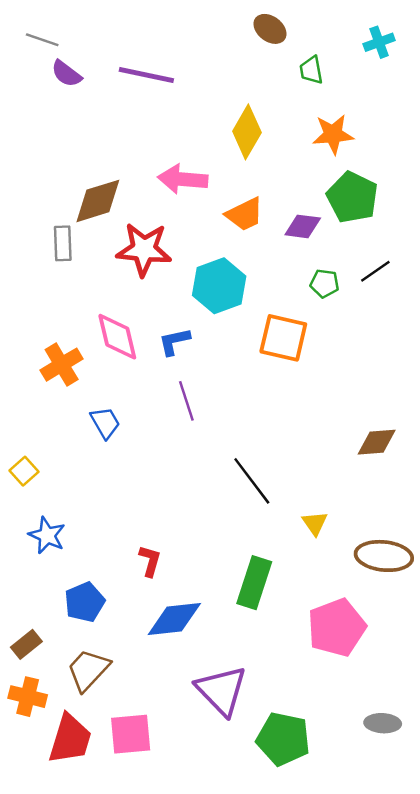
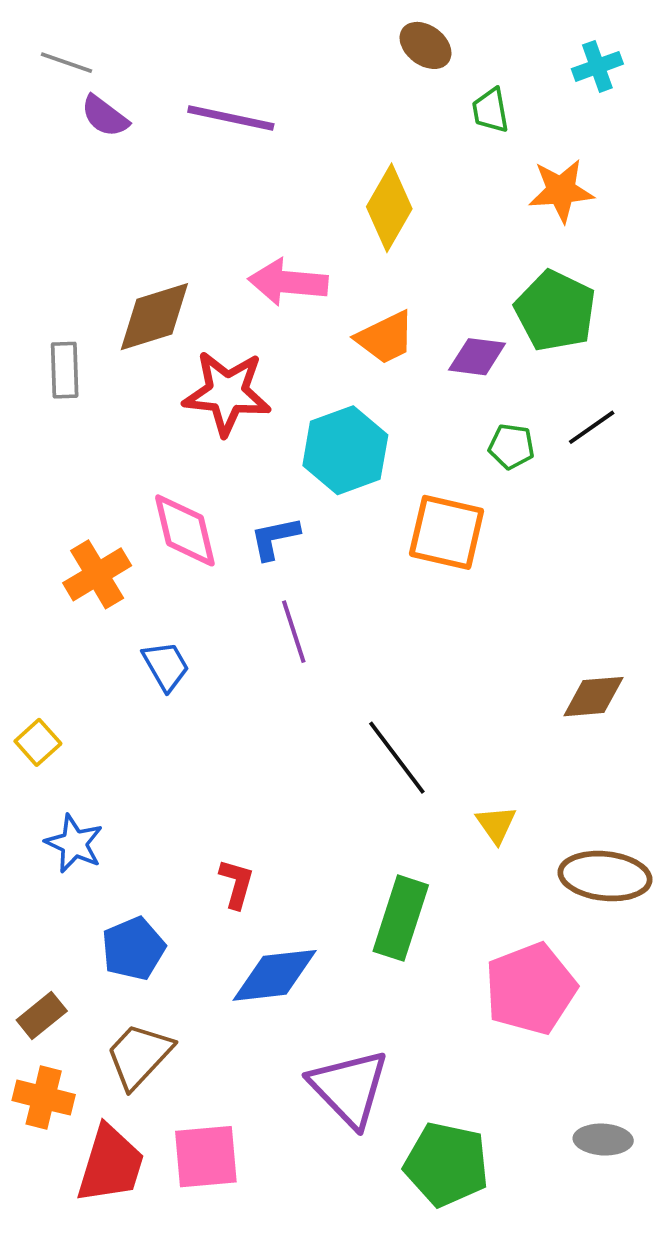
orange star: (333, 134) -> (561, 191), moved
gray rectangle: (63, 243) -> (65, 370), moved

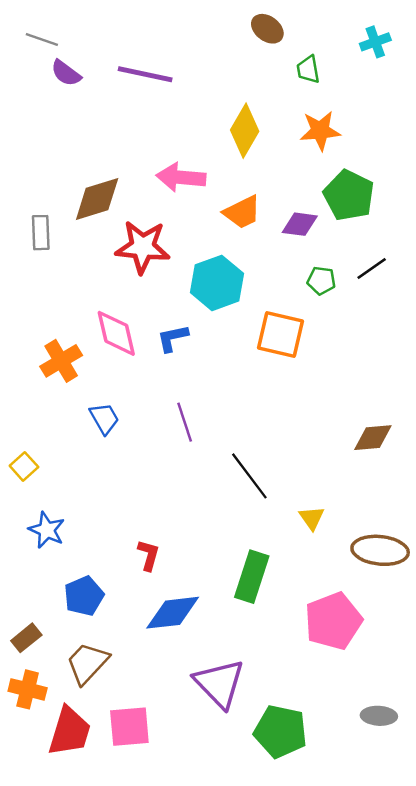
orange star: (561, 191) -> (320, 131), moved
purple line: (294, 632) -> (185, 422), moved

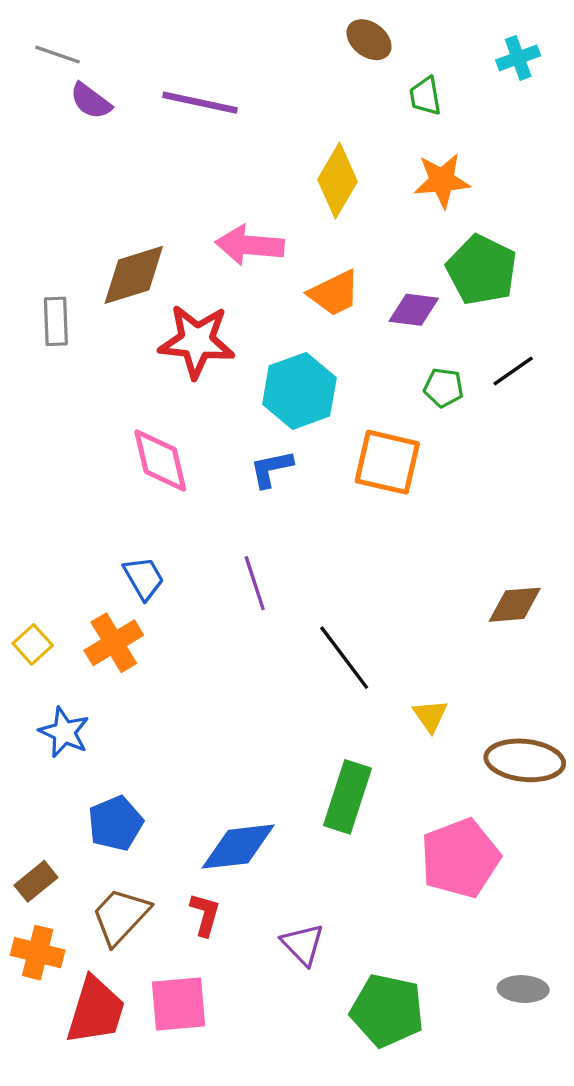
blue L-shape: (173, 338) -> (271, 469), moved
orange cross: (61, 361) -> (114, 643), moved
red L-shape: (149, 555) -> (205, 914), moved
purple triangle: (219, 683) -> (303, 944), size x0.6

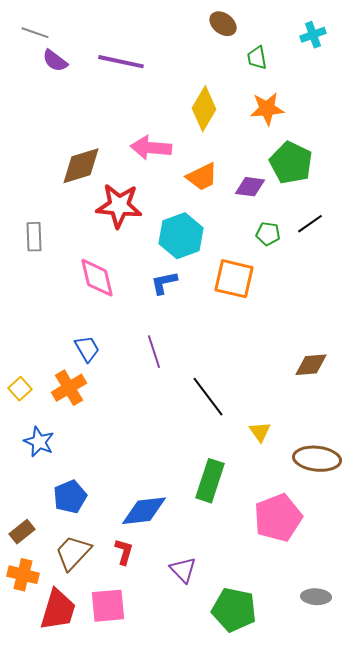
gray rectangle: (56, 321) -> (34, 237), moved

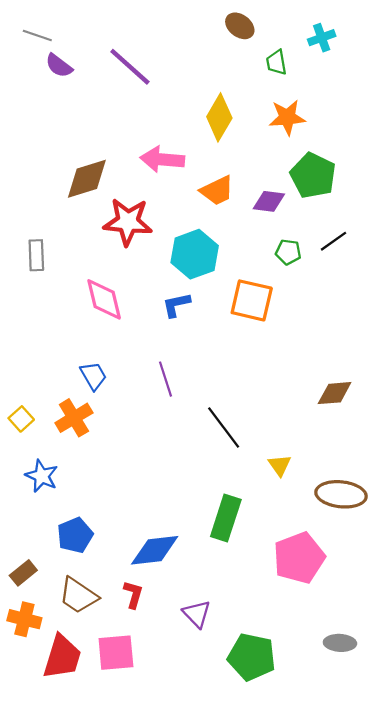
cyan cross: (313, 35) -> (322, 38), moved
purple line: (121, 62) -> (130, 67), turned 30
brown trapezoid: (73, 553) -> (78, 596), turned -99

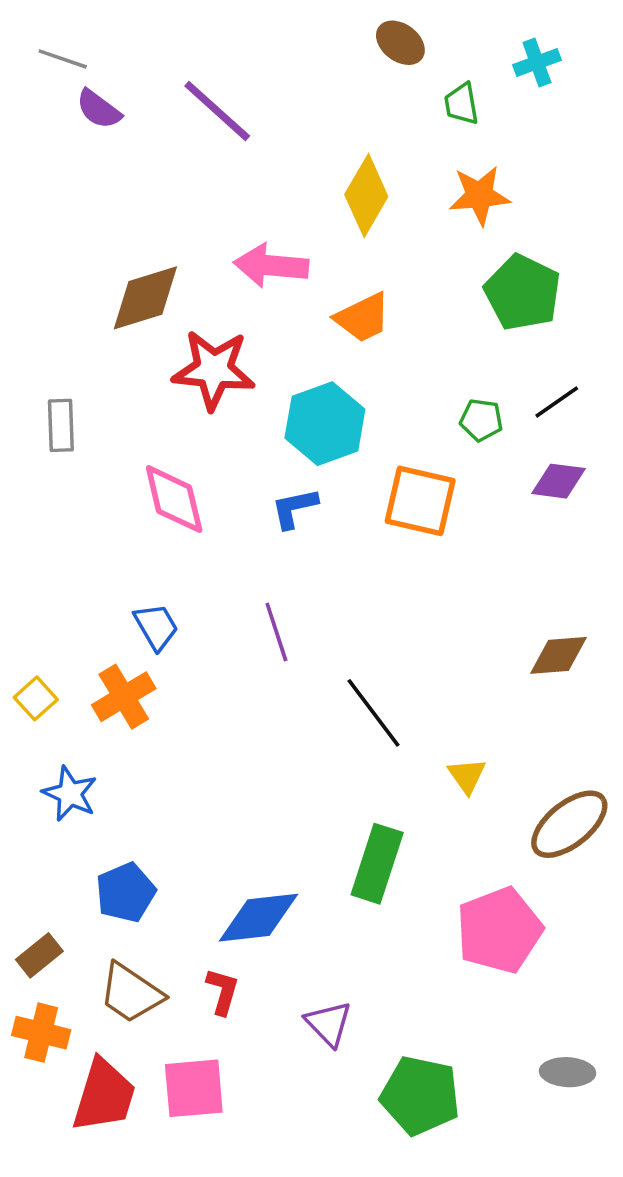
purple diamond: (269, 201) -> (559, 481), moved
brown ellipse: (341, 494) -> (569, 824), turned -45

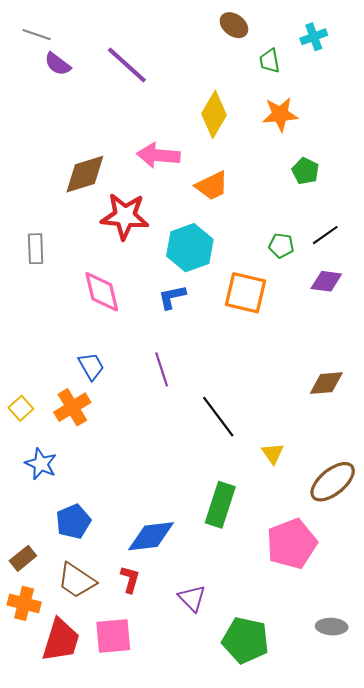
green pentagon: (523, 292) -> (305, 171), size x0.6

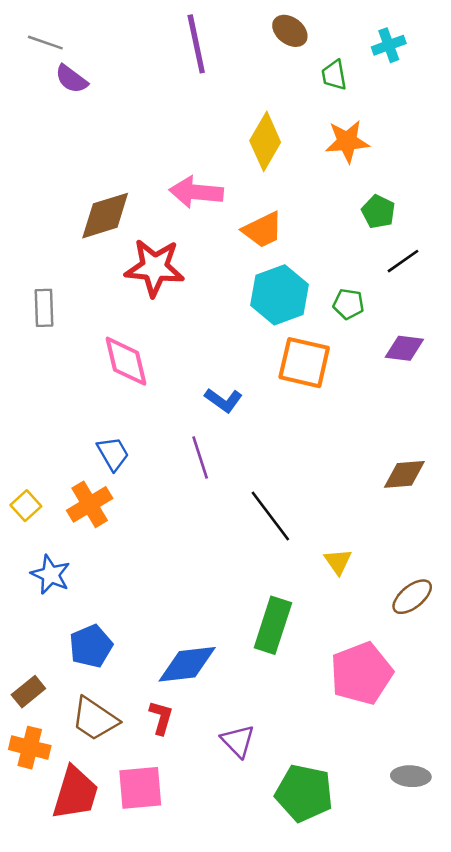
purple line: (127, 65) -> (196, 44), moved, turned 36
black line: (325, 235) -> (403, 261), moved
cyan hexagon: (190, 248) -> (279, 295), moved
blue L-shape: (172, 297) -> (224, 400), moved, turned -132
brown ellipse: (333, 482) -> (412, 597), size x0.7

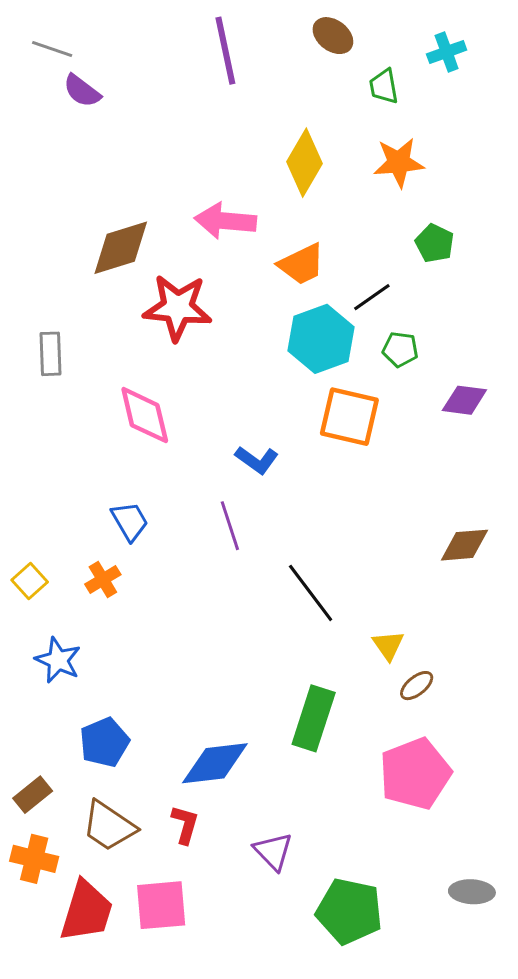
black line: (403, 261) -> (372, 297), moved
orange cross: (90, 504) -> (103, 579), size x0.7
brown ellipse: (412, 597) -> (417, 686), moved, size x0.7

